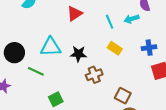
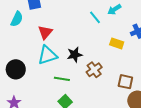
red triangle: (75, 14) -> (45, 32), moved
yellow rectangle: (115, 48) -> (117, 43), moved
green line: (36, 71) -> (62, 79), moved

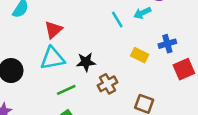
green line: (62, 79) -> (66, 90), turned -42

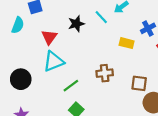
black star: (86, 62) -> (76, 24), moved
brown cross: (108, 84) -> (105, 73), turned 35

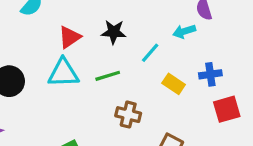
cyan line: (101, 17) -> (150, 53), moved, turned 64
green line: (71, 86) -> (108, 76), moved

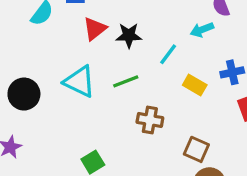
red triangle: (70, 37) -> (95, 29), moved
cyan triangle: (63, 73) -> (80, 82), turned 32

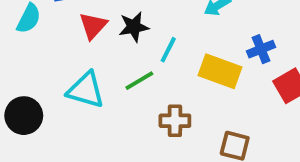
cyan line: (168, 54) -> (168, 50), moved
yellow rectangle: (195, 85) -> (220, 71), size x1.5

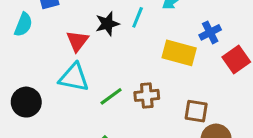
red triangle: (93, 26) -> (77, 41), moved
cyan line: (168, 50) -> (138, 17), moved
green line: (139, 81) -> (111, 96), moved

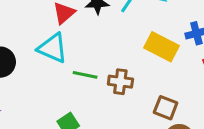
green line: (111, 96) -> (85, 75), turned 35

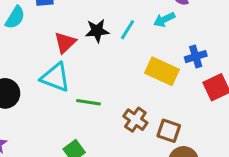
brown cross: (120, 82) -> (135, 120), moved, turned 30

